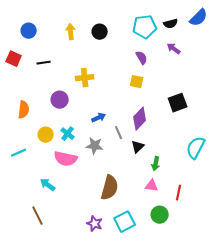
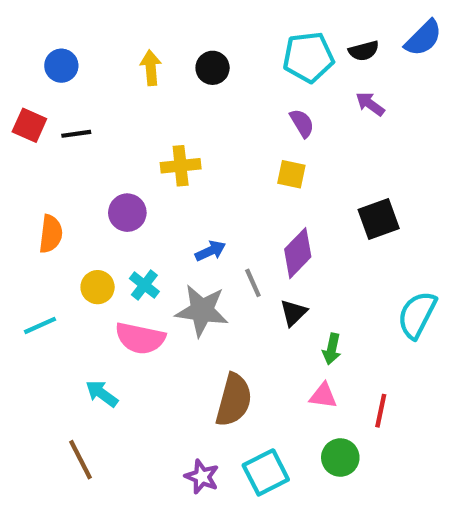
black line: (44, 63) -> (76, 134), moved
gray star: (95, 146) -> (202, 311), size x1.4

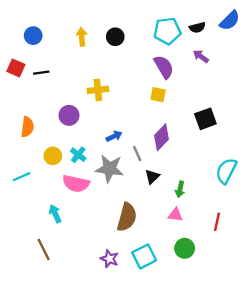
purple semicircle: (302, 123) -> (164, 67), size x1.5
black triangle: (293, 313) -> (152, 177), moved
cyan arrow: (102, 394) -> (55, 214), turned 30
red line: (381, 411) -> (217, 222), moved

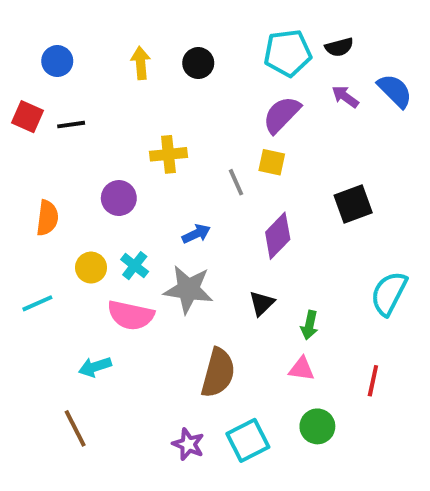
blue semicircle: (230, 21) -> (395, 91), moved, turned -90
purple semicircle: (164, 67) -> (282, 115), turned -105
gray line: (137, 154) -> (236, 182), moved
cyan arrow: (55, 214) -> (95, 367), turned -84

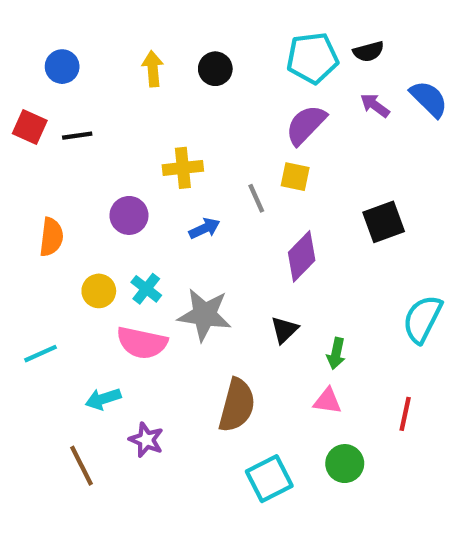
blue arrow: (196, 234) -> (205, 228), moved
cyan line: (37, 303) -> (41, 354), moved
purple star: (188, 444) -> (146, 440), moved

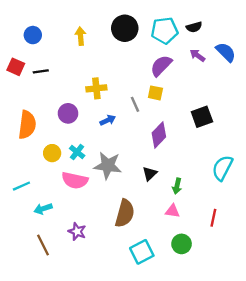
black circle: (215, 69) -> (125, 28), moved, size x1.5
orange semicircle: (51, 237) -> (27, 125), size x1.4
cyan arrow: (103, 399) -> (43, 209), moved

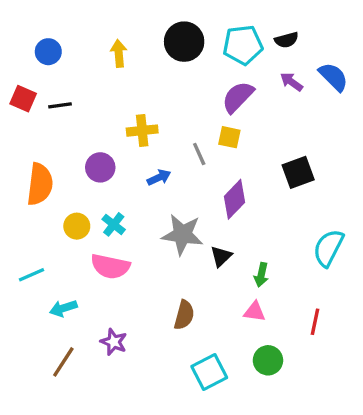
gray star: (108, 166) -> (182, 235), moved
brown semicircle: (125, 213) -> (184, 315), size x0.7
brown line: (43, 245) -> (63, 362), turned 60

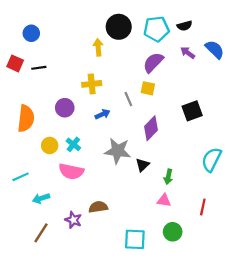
yellow arrow: (119, 53) -> (98, 47), moved
brown semicircle: (184, 315) -> (98, 207), moved, turned -114
cyan square: (209, 372) -> (135, 239), turned 30

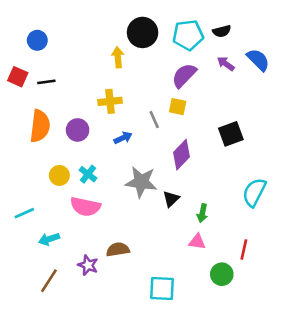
orange semicircle: (26, 119) -> (40, 126), moved
green circle: (173, 232) -> (222, 274), moved

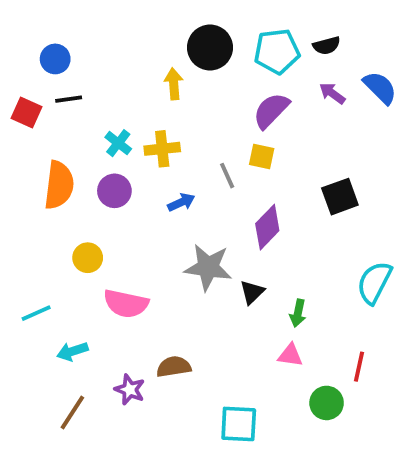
black line: (46, 82) -> (69, 99), moved
cyan cross: (88, 174) -> (118, 143), moved

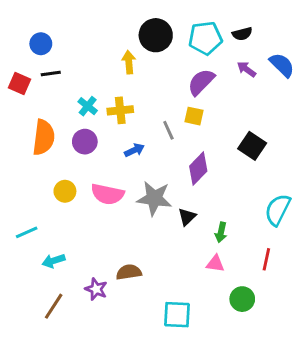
black square: (340, 197) -> (252, 146), turned -36
pink semicircle: (126, 304) -> (107, 194), moved
red line: (359, 367) -> (266, 259), moved

